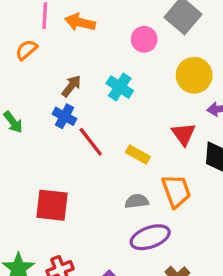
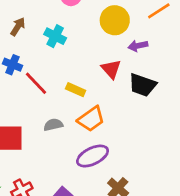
brown arrow: (71, 86) -> (18, 27), moved
orange trapezoid: (176, 191) -> (91, 119), moved, turned 80
gray semicircle: (137, 201) -> (53, 125), moved

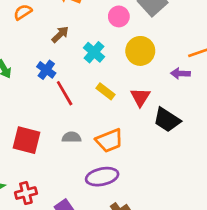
yellow circle: (115, 20) -> (140, 51), moved
purple arrow: (138, 46) -> (180, 73), moved
yellow rectangle: (76, 90) -> (105, 91), moved

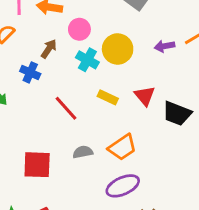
pink circle: (119, 16) -> (79, 29), moved
yellow circle: (140, 51) -> (118, 49), moved
blue cross: (46, 70) -> (30, 72), moved
purple arrow: (180, 73) -> (165, 46), moved

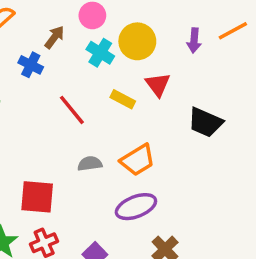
purple arrow: (165, 46) -> (194, 41), turned -78
red triangle: (145, 96) -> (158, 85), moved
red square: (37, 165) -> (37, 197), moved

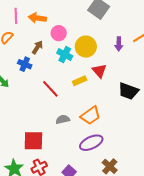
yellow rectangle: (123, 99) -> (80, 81), turned -48

